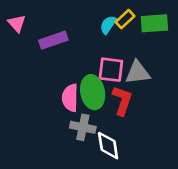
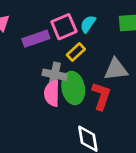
yellow rectangle: (125, 19) -> (76, 52), moved
pink square: (111, 70) -> (64, 27), moved, turned -30
gray cross: (83, 127) -> (55, 75), moved

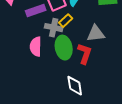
gray cross: (55, 75) -> (54, 28), moved
pink semicircle: (52, 93) -> (36, 47), moved

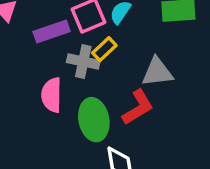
green ellipse: (64, 48) -> (94, 120), moved
red L-shape: (85, 54) -> (138, 107), turned 40

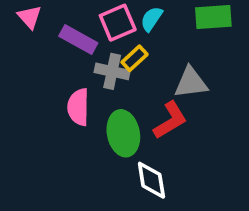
purple rectangle: (52, 32) -> (78, 39), turned 48

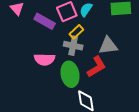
gray cross: (112, 71) -> (73, 46), moved
pink semicircle: (78, 107) -> (45, 59), turned -90

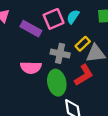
yellow rectangle: (76, 32) -> (83, 44), moved

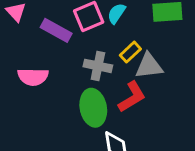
pink semicircle: (31, 68) -> (33, 77), moved

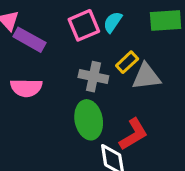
purple rectangle: (56, 30) -> (29, 40), moved
red L-shape: (132, 97) -> (133, 134), moved

